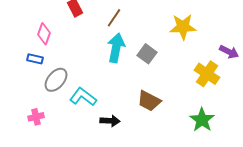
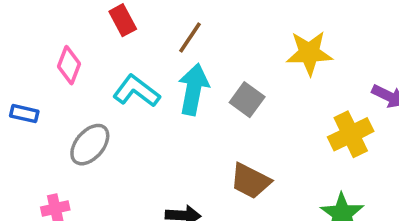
blue rectangle: (35, 59) -> (24, 114), moved
yellow cross: (207, 74) -> (351, 134), turned 30
cyan L-shape: (83, 97) -> (136, 91), moved

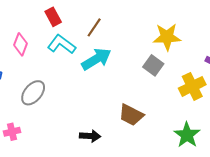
cyan arrow: (193, 89) -> (96, 59), turned 48
cyan L-shape: (136, 91) -> (62, 44), moved
gray square: (247, 100) -> (153, 65), moved

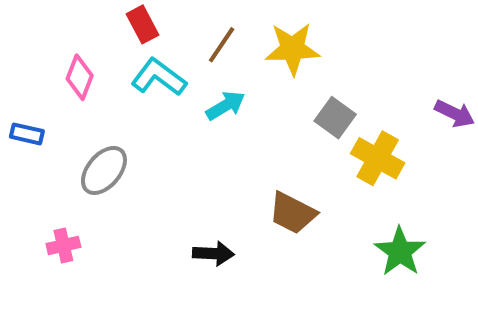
yellow star: (167, 37) -> (292, 49), moved
cyan arrow: (96, 59) -> (226, 106), size x0.7
yellow cross: (192, 86) -> (378, 158), moved, turned -35

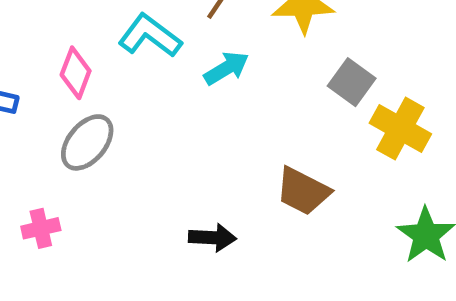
pink diamond: (80, 77) -> (76, 73), moved

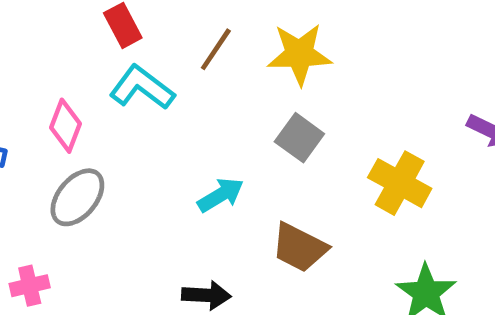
cyan arrow: (226, 68) -> (221, 195), moved
gray square: (352, 82) -> (299, 138), moved

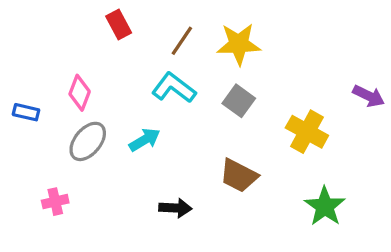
cyan L-shape: (142, 88) -> (174, 88), moved
cyan arrow: (221, 195) -> (145, 140), moved

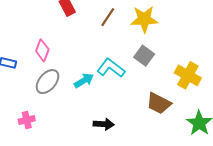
cyan L-shape: (174, 88) -> (111, 68), moved
brown trapezoid: (239, 176) -> (159, 103), moved

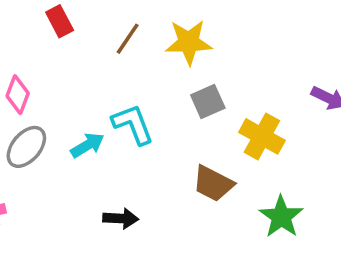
gray square: (144, 56) -> (208, 102), moved, turned 30
cyan L-shape: (111, 68) -> (133, 124), turned 32

